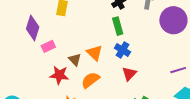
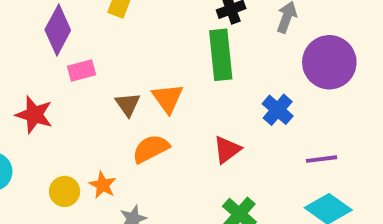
green rectangle: (118, 26) -> (221, 55), size x1.4
blue cross: (122, 50) -> (278, 110), moved
red star: (59, 75) -> (34, 115), moved

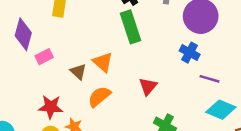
blue cross: (278, 110) -> (190, 53), moved
red star: (34, 115) -> (51, 107), moved
purple line: (322, 159) -> (209, 79), turned 36

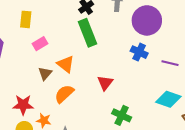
pink rectangle: (44, 57) -> (40, 44), moved
brown triangle: (78, 72) -> (45, 73), turned 32
purple line: (209, 79) -> (170, 63), moved

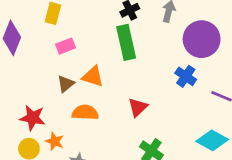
orange triangle: (66, 64) -> (93, 76), turned -30
orange semicircle: (64, 94) -> (85, 113), turned 36

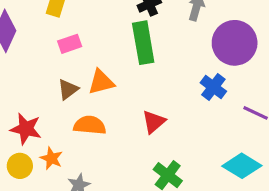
orange triangle: (93, 76) -> (101, 82), turned -35

